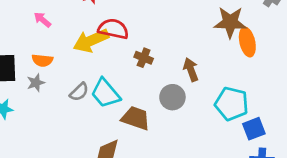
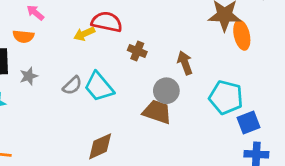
yellow arrow: (91, 41) -> (84, 34), size x0.6
orange semicircle: (42, 60) -> (23, 36), moved
brown trapezoid: (136, 118) -> (157, 112), moved

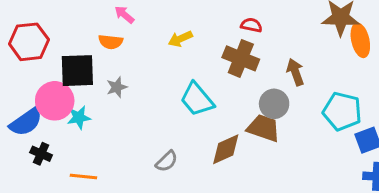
red semicircle: (107, 22) -> (251, 25), moved, size x0.6
brown cross: (137, 51) -> (241, 58), size x1.6
gray semicircle: (72, 85) -> (167, 161), moved
brown diamond: (100, 146) -> (226, 149), moved

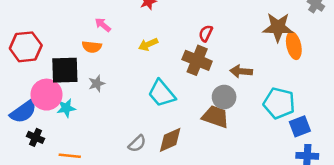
red semicircle: (251, 25) -> (206, 33), turned -77
brown arrow: (295, 72) -> (241, 71), turned -65
brown diamond: (226, 149) -> (170, 140), moved

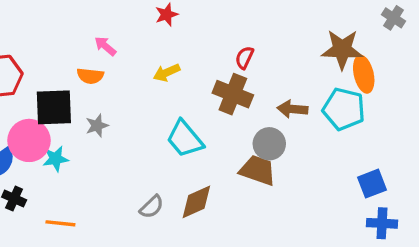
cyan pentagon: (279, 103) -> (344, 109), moved

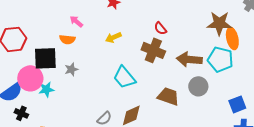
red semicircle: (244, 58) -> (160, 28), turned -64
brown arrow: (292, 109) -> (189, 59), size x1.4
gray circle: (269, 144) -> (198, 86), moved

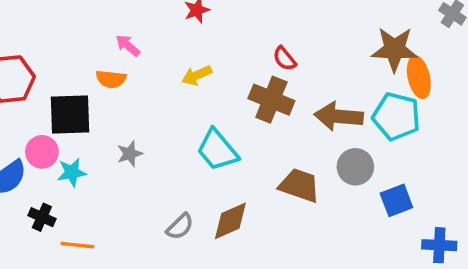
gray star: (71, 69) -> (130, 154), moved
pink circle: (30, 78) -> (42, 152), size x0.7
blue square: (237, 104) -> (396, 200), moved
black cross: (21, 113) -> (42, 217), moved

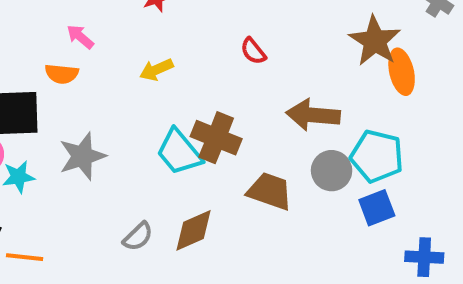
brown star: (395, 49) -> (375, 41), turned 30
brown cross: (271, 100) -> (216, 138), moved
cyan pentagon: (396, 116) -> (377, 156), moved
gray star: (130, 154) -> (82, 156), size x1.6

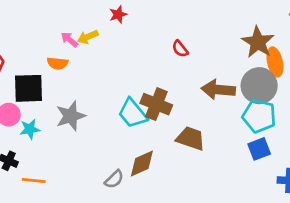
yellow arrow: (156, 70) -> (88, 37), moved
gray circle: (332, 171) -> (259, 86), moved, size x1.4
gray semicircle: (138, 237) -> (114, 179), moved

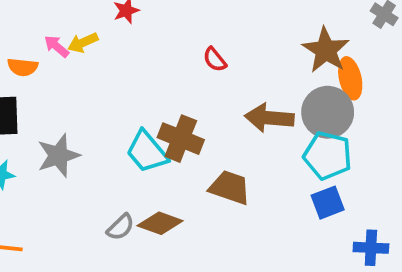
orange semicircle: (57, 63) -> (23, 67), moved
brown diamond: (142, 163) -> (160, 223), turned 44
gray semicircle: (114, 179) -> (121, 227), moved

